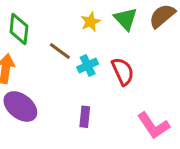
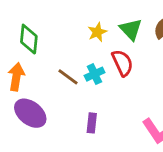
brown line: (60, 51) -> (68, 77), moved
red semicircle: (123, 71) -> (122, 63), moved

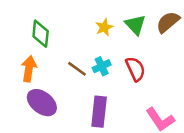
red semicircle: (122, 63) -> (135, 69), moved
purple rectangle: (92, 123) -> (99, 112), size x1.6

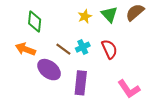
orange arrow: (29, 69) -> (25, 49), turned -78
purple ellipse: (42, 103) -> (49, 70), moved

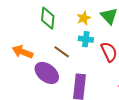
green diamond: (35, 21) -> (48, 18), moved
cyan cross: (83, 47) -> (86, 39), moved, turned 32

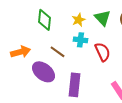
orange arrow: (23, 52) -> (21, 52), turned 144

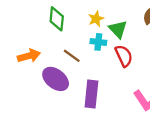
green triangle: (103, 18) -> (118, 29), moved

